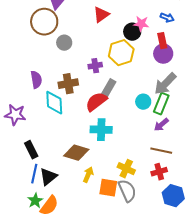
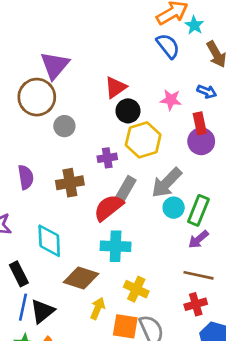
black circle: (132, 32) -> (128, 111), moved
gray arrow: (165, 84) -> (167, 183), moved
cyan diamond: (54, 103) -> (49, 241), moved
yellow cross: (126, 169) -> (136, 289), moved

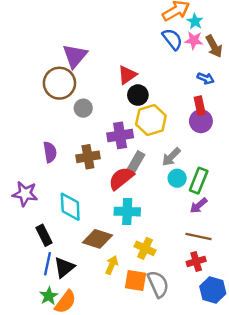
pink star: (171, 100) -> (194, 40), moved
purple cross: (107, 158) -> (120, 135), size x1.5
gray arrow: (167, 183) -> (171, 157), size x0.7

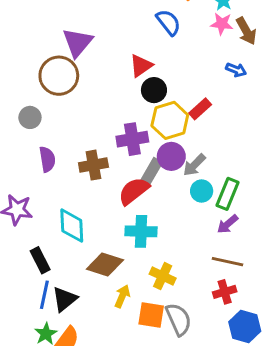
blue semicircle: (172, 39) -> (168, 22), moved
red rectangle: (200, 106) -> (200, 109), moved, turned 60
gray circle: (83, 108) -> (30, 117), moved
purple circle: (201, 121) -> (171, 156), moved

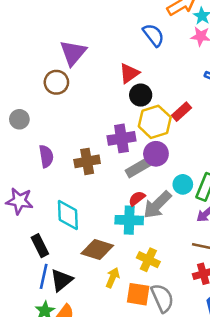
brown circle: (59, 76) -> (56, 82), size x0.7
gray circle: (30, 117) -> (19, 119), moved
gray arrow: (194, 165) -> (157, 205), moved, size x1.4
gray rectangle: (151, 172) -> (138, 168), turned 30
red semicircle: (134, 191) -> (137, 198), moved, size x0.6

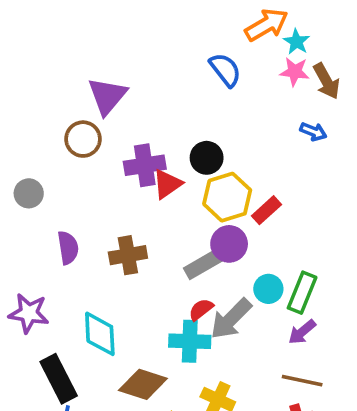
red triangle: (129, 73) -> (167, 184), moved
red rectangle: (182, 112) -> (267, 210), moved
purple cross: (122, 138) -> (145, 165), moved
black rectangle: (40, 246) -> (59, 379), size x1.4

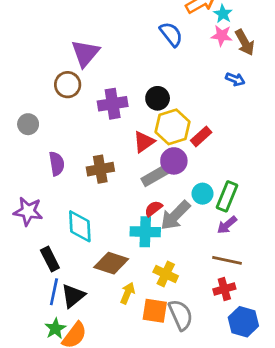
red triangle: (167, 184) -> (144, 142), moved
black rectangle: (59, 379) -> (50, 259), size x0.7

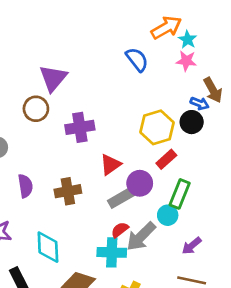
brown arrow: (245, 42) -> (213, 90), moved
black circle: (158, 98) -> (192, 122), moved
yellow hexagon: (173, 127) -> (157, 127), moved
green rectangle: (227, 196) -> (180, 194), moved

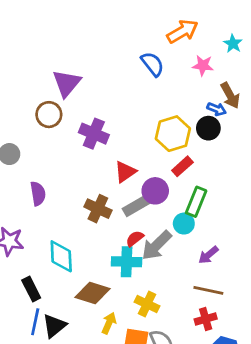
cyan star: (188, 40) -> (233, 44), moved
purple cross: (80, 127) -> (94, 134), turned 32
brown cross: (68, 191) -> (98, 209), moved, turned 35

